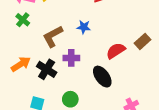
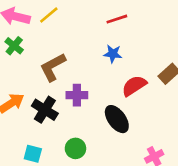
blue star: (84, 27) -> (113, 54), moved

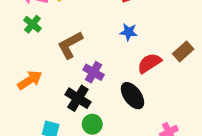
purple cross: (77, 95) -> (94, 72), turned 30
black cross: (45, 110) -> (78, 98), moved

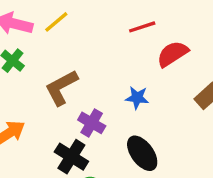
blue star: (129, 32) -> (137, 98), moved
red semicircle: (149, 63) -> (173, 54), moved

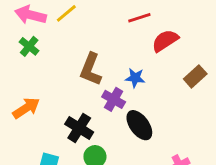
brown L-shape: (61, 88) -> (91, 69), moved, turned -40
purple cross: (92, 123) -> (114, 99), moved

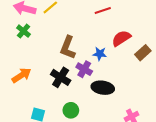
red semicircle: (165, 41) -> (121, 38), moved
black ellipse: (139, 125) -> (103, 88), turned -45
black cross: (79, 128) -> (61, 77), moved

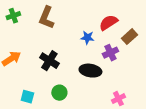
green cross: (24, 31) -> (13, 16), turned 32
brown L-shape: (68, 48) -> (46, 18), moved
purple cross: (84, 69) -> (110, 53), moved, turned 35

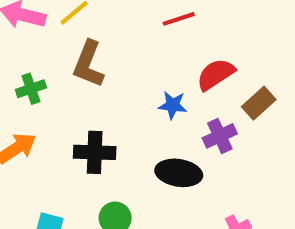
green cross: (13, 16) -> (31, 89), moved
black cross: (49, 61) -> (95, 152), turned -30

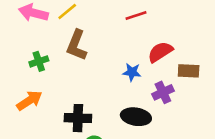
brown rectangle: (259, 103) -> (189, 71), turned 45
black cross: (95, 152) -> (78, 118), moved

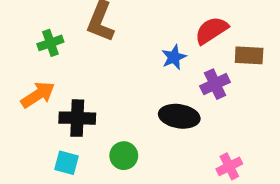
blue star: (132, 72) -> (174, 57), turned -30
black cross: (78, 118) -> (77, 118), moved

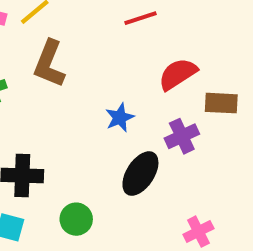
blue star: (174, 57) -> (120, 118), moved
black ellipse: (179, 116) -> (140, 174), turned -66

